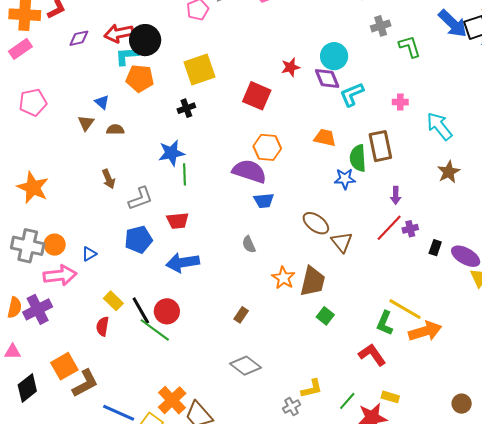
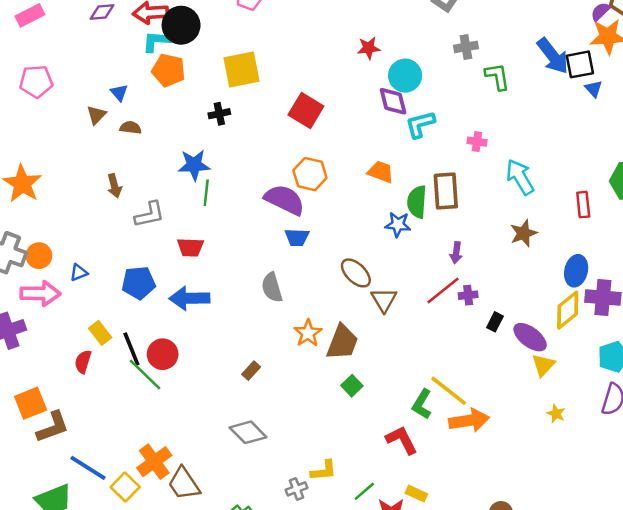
red star: (291, 67) -> (369, 48), moved
blue pentagon: (138, 240) -> (139, 283), moved
gray semicircle: (249, 244) -> (272, 287), size x1.4

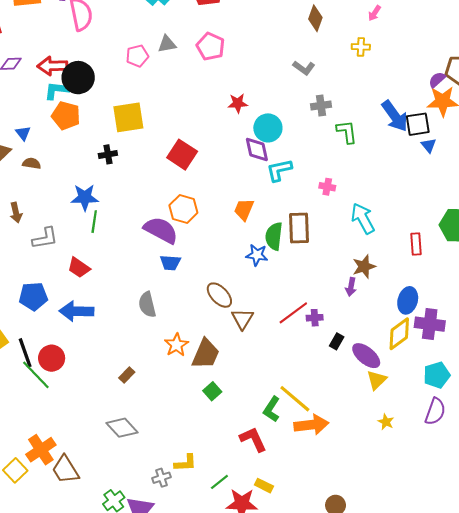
orange trapezoid: (381, 172) -> (244, 209), turned -90
red trapezoid: (190, 247) -> (79, 268), turned 30
purple arrow: (456, 253) -> (351, 287), moved

